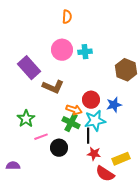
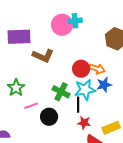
pink circle: (62, 50) -> (62, 25), moved
purple rectangle: (29, 68) -> (19, 37), turned -50
blue star: (114, 105) -> (104, 85), moved
orange arrow: (74, 110) -> (97, 69), moved

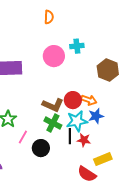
cyan cross: (75, 21) -> (77, 46), moved
brown L-shape: (43, 56) -> (53, 105), moved
pink line: (31, 106) -> (23, 137), turned -40
red star: (84, 123) -> (84, 140), moved

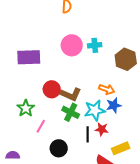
cyan cross: (77, 46) -> (95, 45), moved
red circle: (73, 100) -> (52, 89), moved
black line: (70, 136) -> (88, 134), moved
black circle: (41, 148) -> (59, 148), moved

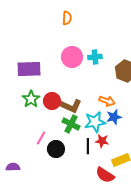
green star: (26, 108) -> (31, 99), moved
black circle: (59, 148) -> (56, 149), moved

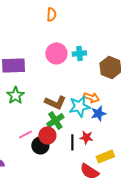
red circle: (52, 101) -> (47, 135), moved
cyan star: (95, 122) -> (79, 106), moved
green cross: (71, 124) -> (55, 120), turned 30
pink line: (41, 138) -> (25, 134), turned 32

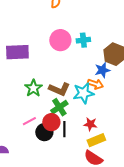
green star: (15, 95) -> (33, 88), moved
blue star: (98, 113) -> (102, 70), moved
black line: (72, 142) -> (64, 129), moved
yellow rectangle: (105, 156) -> (96, 140), moved

